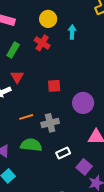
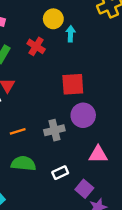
yellow circle: (48, 19) -> (53, 19), moved
red square: (54, 86) -> (73, 84), moved, size x1.5
gray cross: (50, 123) -> (54, 130), moved

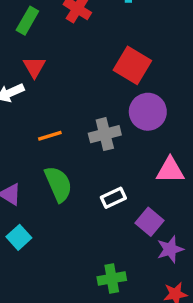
red square: (73, 84) -> (132, 65), turned 35
green semicircle: (23, 163) -> (58, 184), turned 60

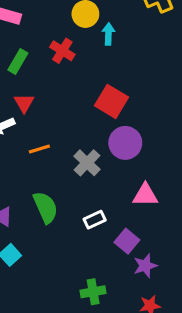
gray cross: (105, 134) -> (87, 163), turned -32
orange line: (50, 136) -> (39, 149), moved

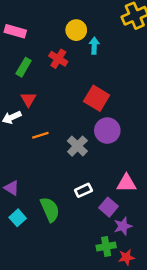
pink triangle: (145, 195) -> (126, 183), moved
green semicircle: (45, 207) -> (50, 209), moved
green cross: (93, 292) -> (106, 246), moved

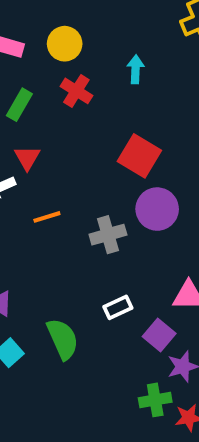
yellow circle: (76, 30) -> (65, 44), moved
gray cross: (77, 146) -> (108, 235), turned 30

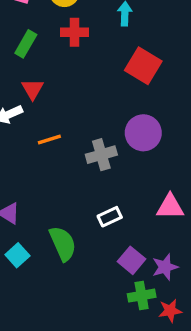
red cross: (76, 91) -> (74, 32), turned -32
red square: (139, 156) -> (143, 66), moved
purple square: (159, 335) -> (131, 260), moved

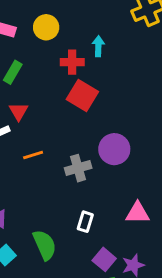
red cross: (74, 32) -> (72, 62), moved
red square: (143, 66) -> (82, 95), moved
white rectangle: (110, 217) -> (85, 222), turned -48

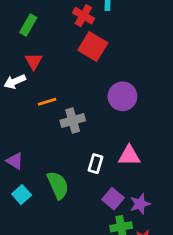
red cross: (72, 62) -> (83, 16), turned 30
gray cross: (78, 168) -> (73, 121), moved
pink triangle: (138, 213) -> (129, 156), moved

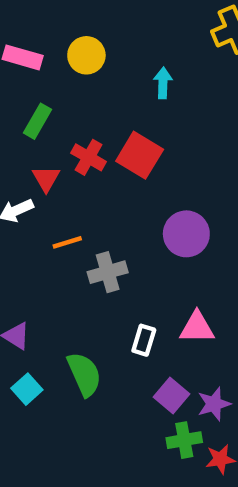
red cross: (83, 16) -> (89, 157), moved

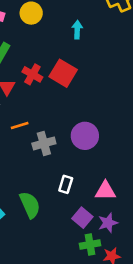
purple circle: (186, 234) -> (85, 136), moved
pink triangle: (197, 327) -> (105, 191), moved

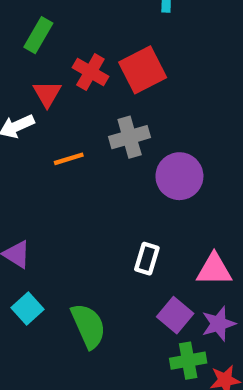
red square: (63, 73) -> (143, 70), turned 32
gray cross: (44, 143) -> (130, 137), moved
green semicircle: (30, 205) -> (88, 326), moved

